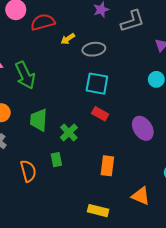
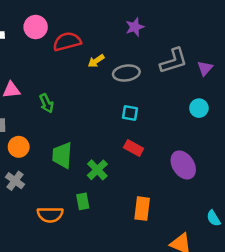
gray L-shape: (132, 21) -> (174, 61), moved
green arrow: (25, 75) -> (46, 103), size x0.6
cyan square: (97, 84) -> (130, 113), size x0.6
orange semicircle: (28, 171) -> (50, 215), turned 105

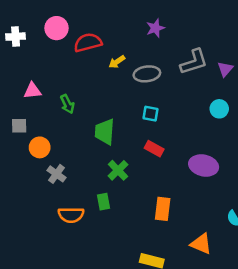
green trapezoid: (62, 155) -> (105, 132), moved
purple ellipse: (183, 165) -> (204, 165), turned -44
gray cross: (15, 181) -> (57, 174), moved

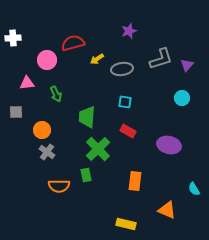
pink circle: (57, 28) -> (47, 60), moved
orange circle: (40, 147) -> (42, 130), moved
green cross: (118, 170) -> (98, 149), size x1.4

